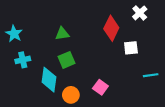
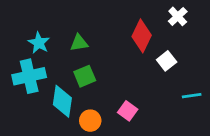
cyan star: (14, 34) -> (39, 43), moved
white square: (131, 48) -> (167, 61), turned -32
cyan cross: (23, 60) -> (29, 76), size x1.6

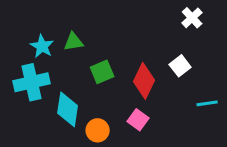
red diamond: (142, 36) -> (144, 81), moved
green triangle: (79, 43) -> (74, 42), moved
green square: (85, 76) -> (102, 72), moved

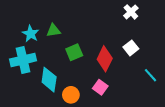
white cross: (192, 18) -> (131, 12), moved
cyan line: (207, 103) -> (151, 75), turned 56

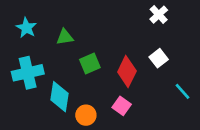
cyan star: (31, 34) -> (26, 28), moved

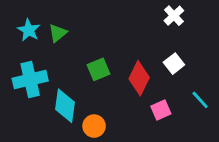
green triangle: (65, 37) -> (58, 33), moved, turned -30
pink square: (122, 106) -> (161, 110), moved, turned 30

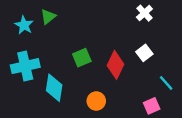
green triangle: (58, 33) -> (48, 17), moved
pink square: (161, 110) -> (152, 106), moved
orange circle: (94, 126) -> (96, 101), moved

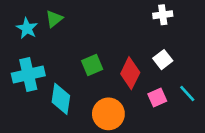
white cross: (144, 13) -> (163, 15), turned 35
orange circle: (96, 101) -> (108, 114), size x1.5
pink square: (152, 106) -> (157, 98), moved

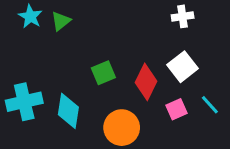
cyan star: (27, 28) -> (30, 16), moved
white square: (163, 60) -> (183, 67), size x1.4
cyan cross: (28, 74) -> (24, 102), moved

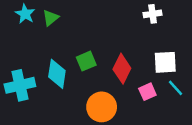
white square: (183, 67) -> (165, 62), moved, turned 35
cyan diamond: (68, 111) -> (57, 74), moved

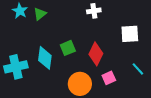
white cross: (153, 14) -> (94, 11), moved
white square: (165, 62) -> (130, 34), moved
pink square: (147, 92) -> (109, 78), moved

